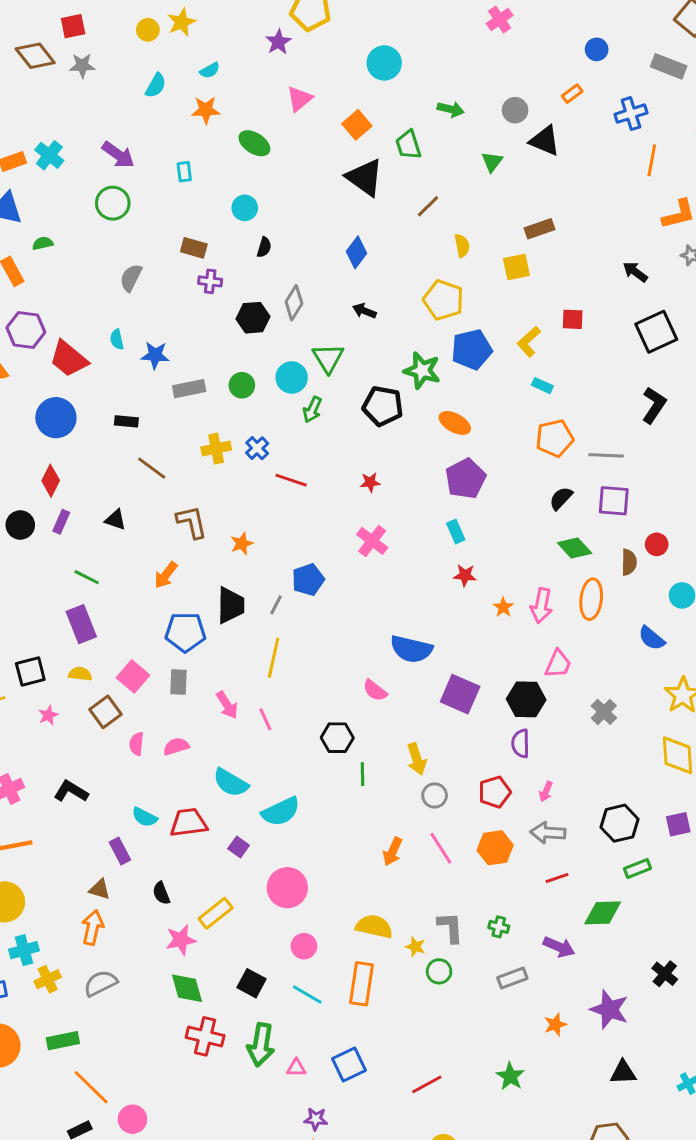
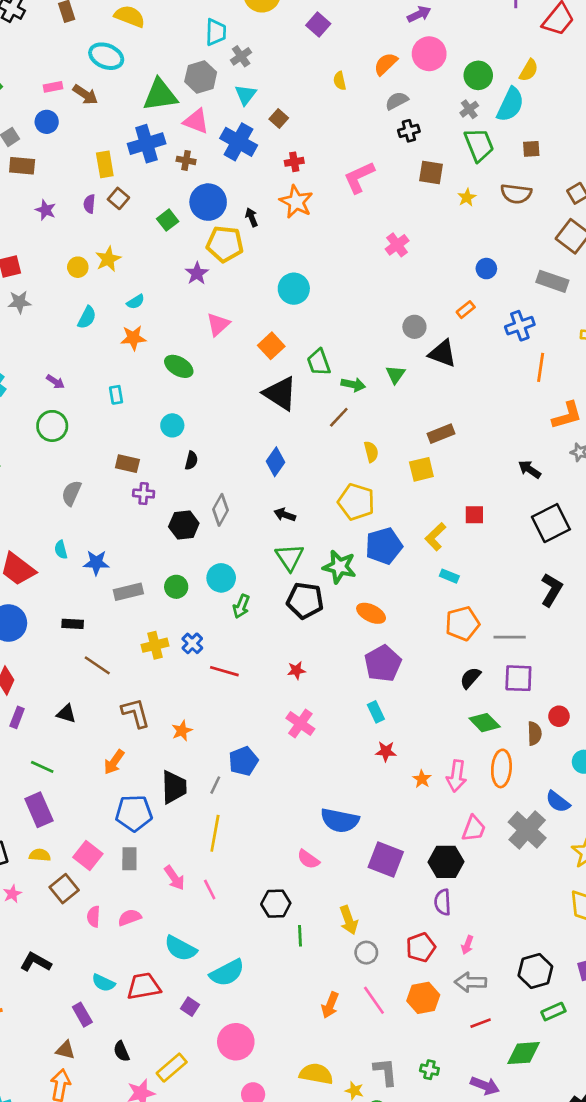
green arrow: (451, 109) -> (353, 385), moved
purple arrow: (118, 155) -> (55, 382), size x0.6
green triangle: (328, 358) -> (290, 557), moved
gray cross: (604, 712) -> (527, 830), moved, size x1.6

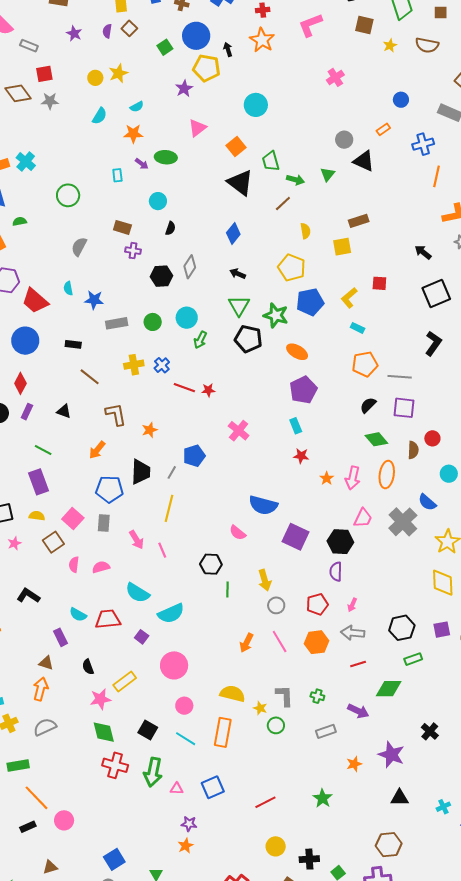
green ellipse: (179, 366) -> (166, 157), turned -30
purple arrow: (55, 382) -> (142, 164), moved
red star: (296, 670) -> (208, 390), moved

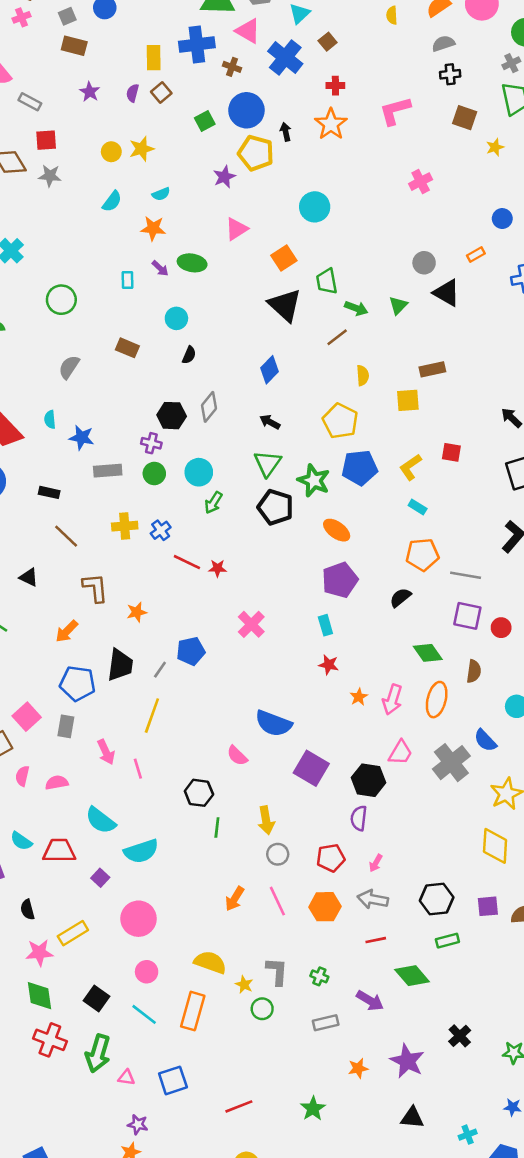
purple cross: (133, 251) -> (151, 443), moved
black semicircle: (368, 405) -> (400, 598), moved
red circle: (432, 438) -> (501, 628), moved
green diamond: (389, 689) -> (412, 976), turned 44

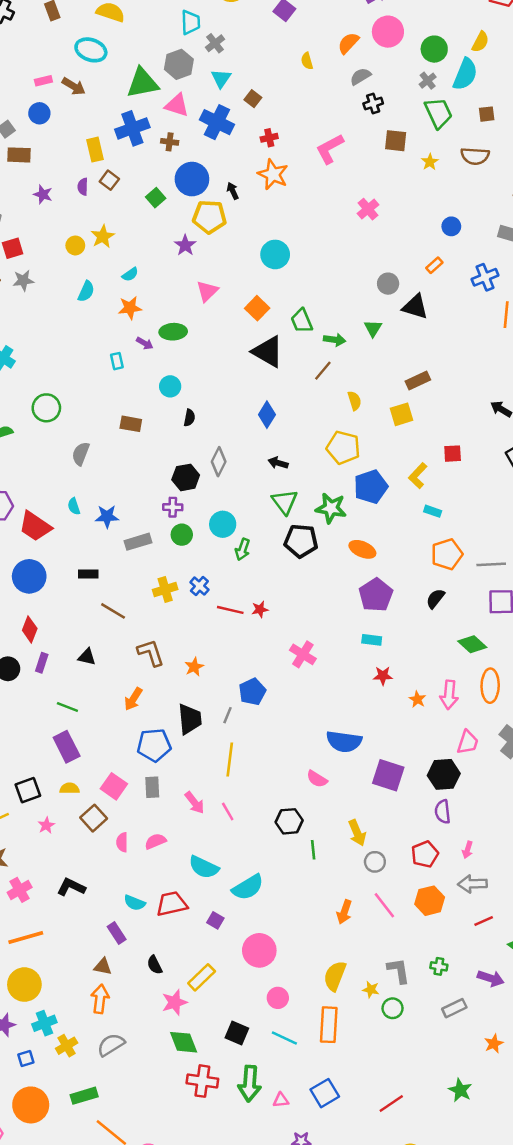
green circle: (61, 300) -> (46, 408), moved
cyan rectangle: (325, 625) -> (372, 640), turned -54
yellow semicircle: (210, 962) -> (335, 976), turned -76

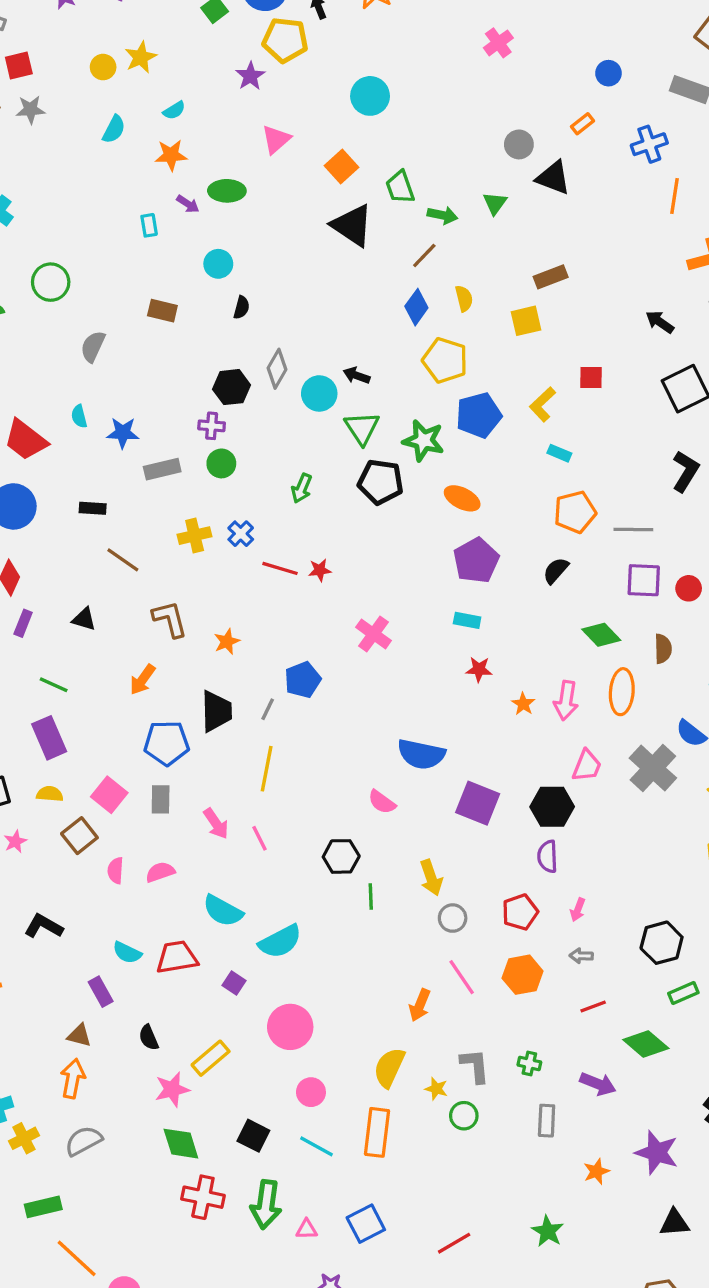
blue diamond: (267, 415) -> (416, 307), moved
cyan circle: (223, 524) -> (319, 393), moved
gray arrow: (472, 884) -> (581, 956), size x0.6
orange arrow: (344, 912) -> (420, 1005), moved
gray rectangle: (454, 1008) -> (547, 1121), turned -65

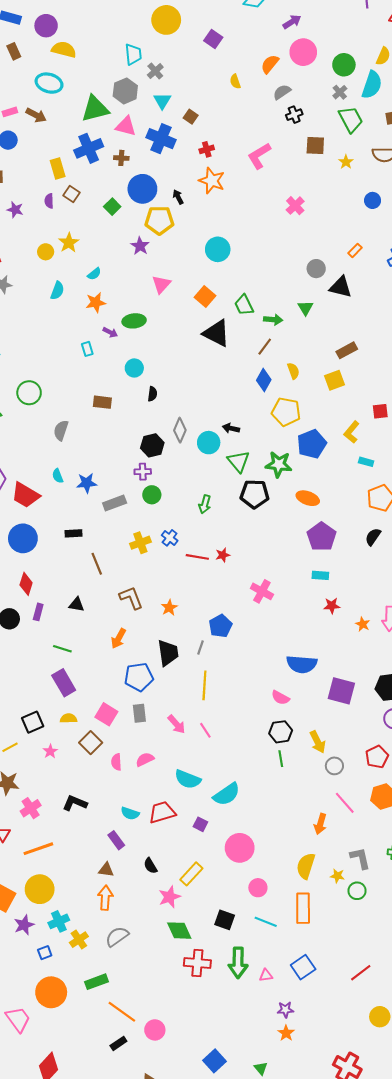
blue circle: (608, 73) -> (373, 200), moved
brown line: (123, 560) -> (97, 564), turned 40
black hexagon: (341, 856) -> (281, 732), moved

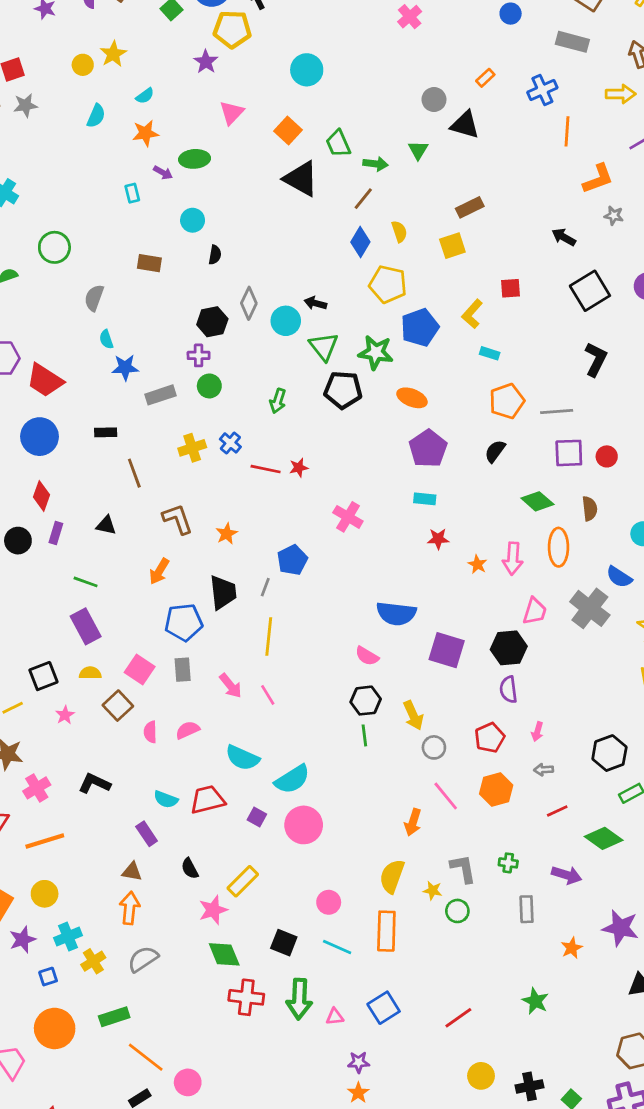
cyan semicircle: (58, 476) -> (106, 339), moved
pink circle: (240, 848) -> (304, 825), moved
yellow circle: (40, 889) -> (45, 894), size x0.7

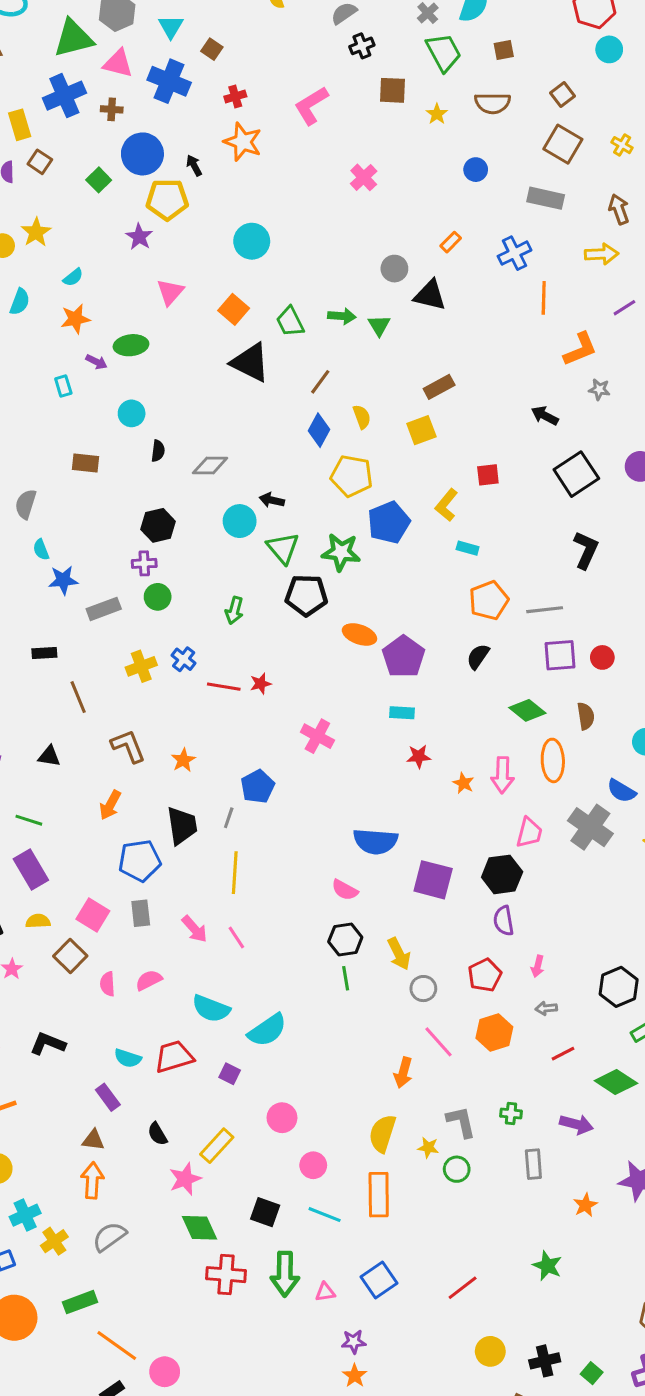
green arrow: (375, 164) -> (342, 316), moved
gray diamond: (249, 303) -> (210, 465), moved, turned 68
orange ellipse: (412, 398) -> (359, 634), moved
pink circle: (304, 825) -> (282, 1118), moved, size x0.7

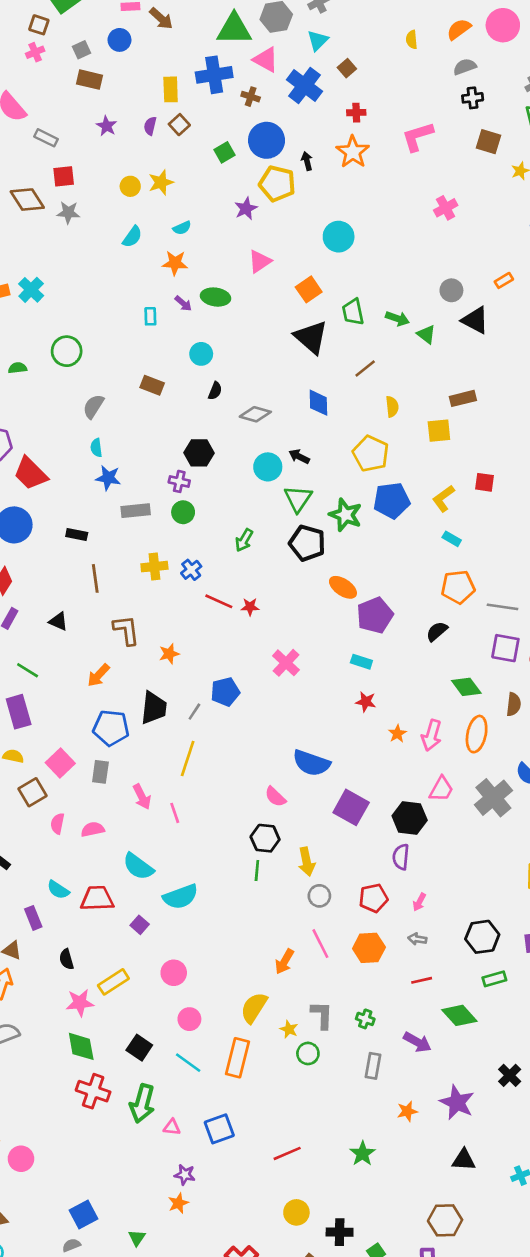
green triangle: (379, 325) -> (426, 334), turned -36
blue diamond: (319, 430) -> (318, 403), moved, turned -44

